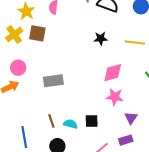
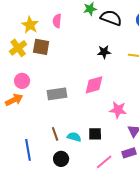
pink diamond: (113, 73) -> (94, 85), moved

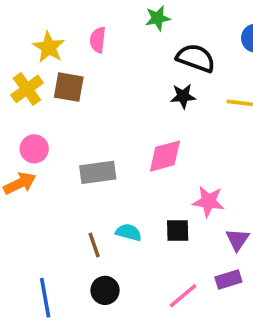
black semicircle: (111, 18) -> (196, 58), moved
black square: (95, 134) -> (178, 230), moved
cyan semicircle: (74, 137) -> (129, 232), moved
blue line: (28, 150) -> (45, 298), moved

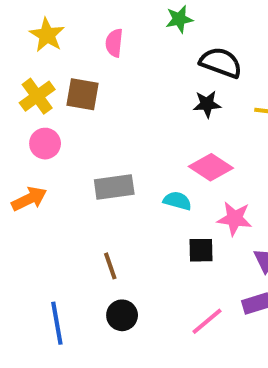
yellow star: (49, 47) -> (47, 35), moved
pink circle: (34, 149) -> (45, 144), moved
pink diamond: (165, 156) -> (211, 167), moved, turned 48
cyan semicircle: (129, 232) -> (177, 201), moved

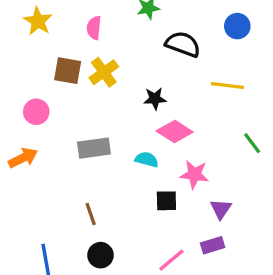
yellow cross: (37, 96) -> (104, 72), moved
black star: (207, 104) -> (155, 99), moved

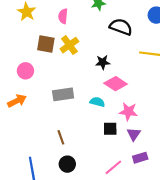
purple triangle: (221, 209) -> (134, 134), moved

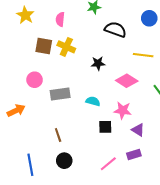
yellow cross: (69, 45) -> (66, 47), turned -30
pink circle: (25, 71) -> (35, 80), moved
pink diamond: (116, 84) -> (127, 81), moved
orange arrow: (17, 101) -> (16, 110), moved
purple triangle: (134, 134) -> (138, 130), moved, turned -32

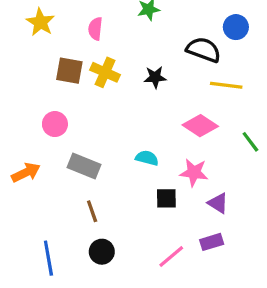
black semicircle: (115, 30) -> (204, 50), moved
black star: (98, 63) -> (155, 77), moved
gray rectangle: (60, 94) -> (84, 166), moved, turned 30

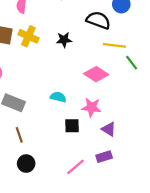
green line: (250, 142) -> (132, 63), moved

